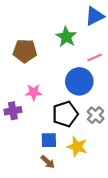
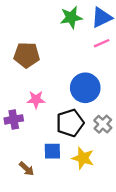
green star: (66, 37) -> (71, 17), moved, turned 30
pink line: (94, 57) -> (102, 43), moved
brown arrow: (48, 162) -> (27, 169), moved

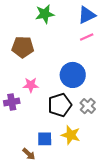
green star: (71, 17) -> (45, 14), moved
blue square: (52, 151) -> (45, 139), moved
brown arrow: (27, 169) -> (29, 154), moved

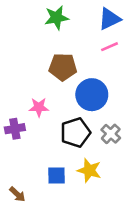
brown pentagon: (23, 47) -> (63, 67), moved
brown arrow: (29, 154) -> (17, 194), moved

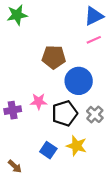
green star: (56, 18) -> (17, 15), moved
pink star: (39, 107) -> (39, 101), moved
blue square: (56, 175) -> (48, 150), turned 35

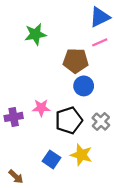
green star: (17, 15) -> (35, 34), moved
brown pentagon: (54, 57) -> (76, 61), moved
blue circle: (79, 81) -> (84, 86), size x0.7

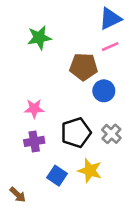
blue circle: (84, 86) -> (104, 91), moved
pink star: (41, 108) -> (34, 109), moved
purple cross: (14, 117) -> (34, 141), moved

